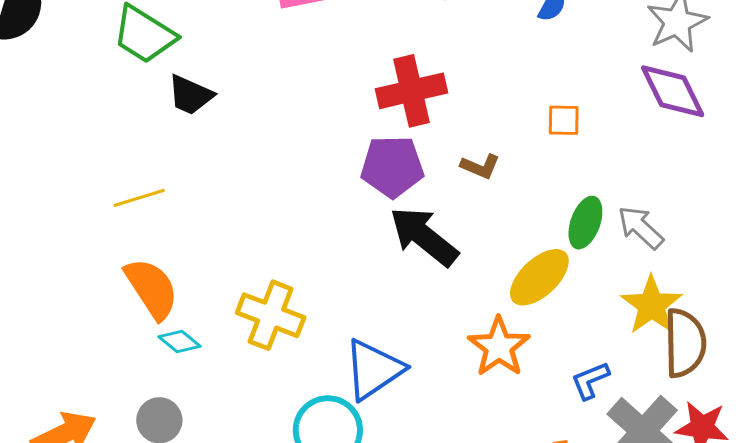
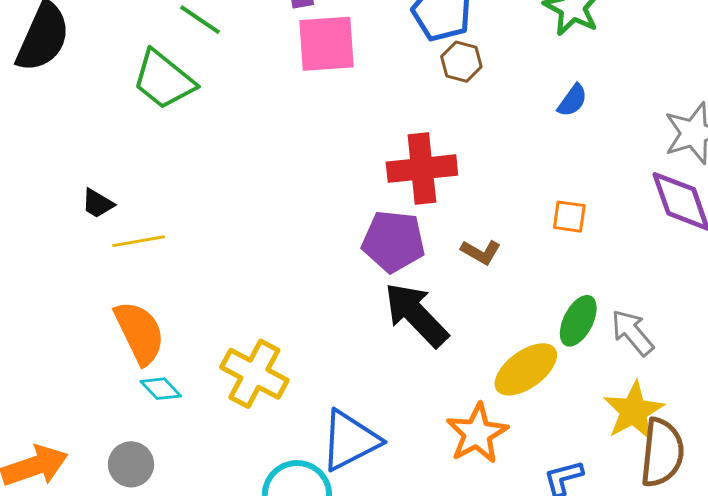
black trapezoid: (190, 95) -> (98, 203), moved, size x0.7

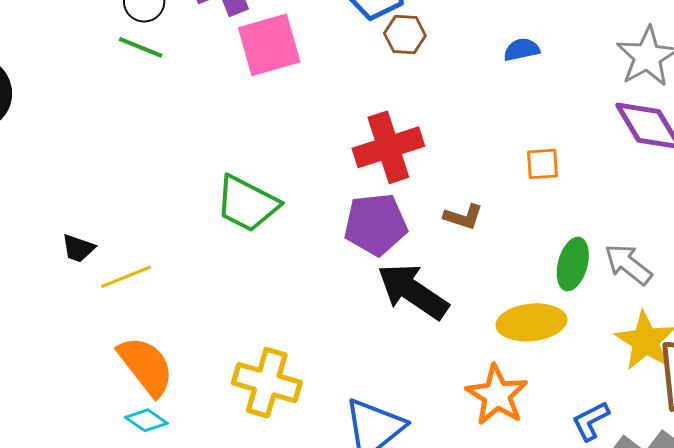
green trapezoid: (164, 80) -> (247, 204), moved
blue semicircle: (572, 100) -> (522, 50), turned -126
yellow ellipse: (526, 369) -> (531, 322), turned 42
cyan diamond: (161, 389) -> (146, 420), moved

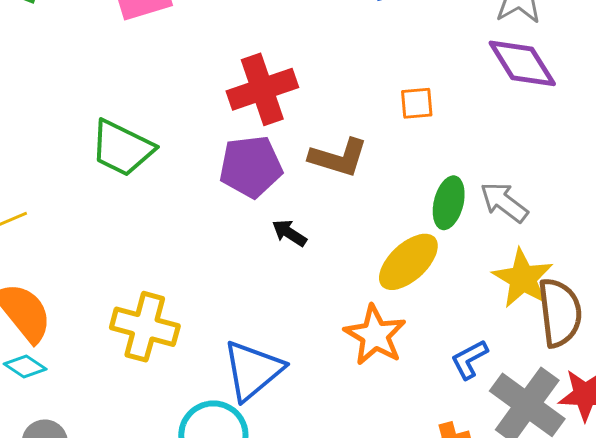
brown L-shape: (463, 217) -> (338, 157), size x1.5
black arrow: (413, 291) -> (289, 233), size x0.5
yellow ellipse: (531, 322) -> (408, 262), turned -36

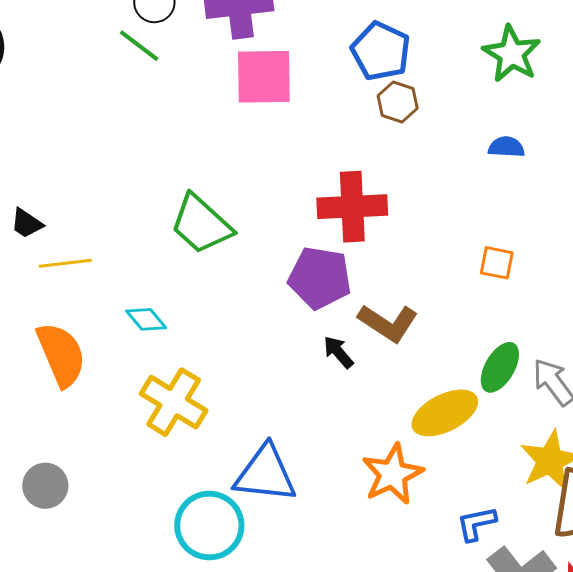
brown L-shape: (338, 157) -> (388, 323), moved
cyan diamond: (25, 367) -> (146, 319), moved
blue triangle: (253, 370) -> (265, 474), turned 30

